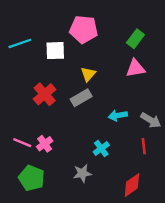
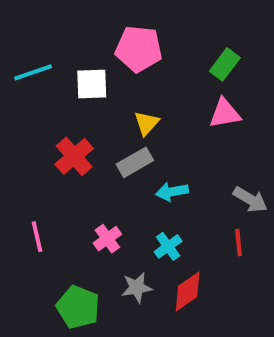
cyan arrow: (118, 115) -> (172, 192), moved
pink line: (22, 143) -> (37, 237), turned 54
pink cross: (45, 144) -> (107, 239), moved
green pentagon: (32, 178) -> (78, 307), moved
red diamond: (132, 185) -> (188, 291), moved

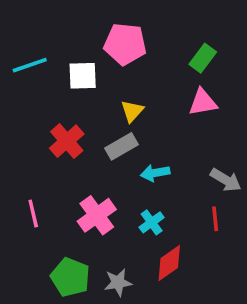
pink cross: (107, 239) -> (97, 215), size x1.5
gray star: (137, 288) -> (118, 282), moved

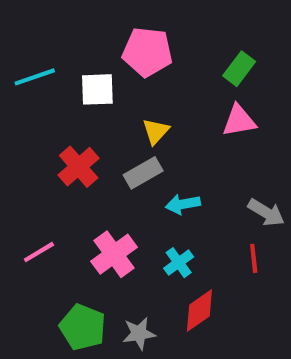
pink line: (33, 214) -> (39, 252), turned 72

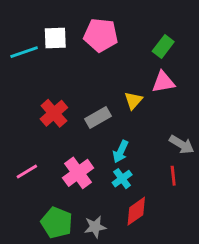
white square: (97, 89) -> (55, 38), moved
yellow triangle: (156, 131) -> (133, 100), moved
cyan arrow: (183, 204) -> (121, 152), moved, turned -55

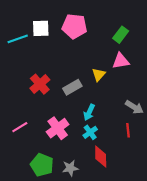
red diamond: (136, 211) -> (101, 156), turned -55

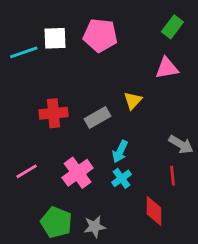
green rectangle: (121, 35) -> (172, 27), moved
pink triangle: (121, 61) -> (167, 68), moved
red cross: (40, 84) -> (54, 113), turned 36
red diamond: (101, 156) -> (154, 211), moved

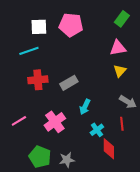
cyan line: (24, 52) -> (29, 51), moved
yellow triangle: (133, 101) -> (120, 71), moved
cyan cross: (121, 178) -> (97, 130), moved

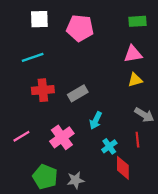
green rectangle: (122, 19) -> (137, 21), turned 49
white square: (39, 27) -> (39, 19), moved
yellow triangle: (120, 71) -> (135, 80), turned 32

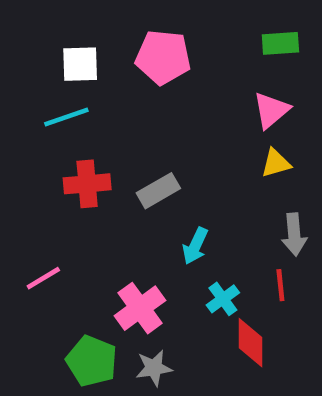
white square: (39, 19) -> (80, 64), moved
pink triangle: (133, 54) -> (271, 110), turned -30
gray arrow: (144, 115) -> (294, 234), turned 54
pink cross: (62, 137) -> (140, 308), moved

